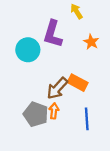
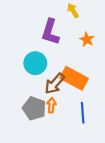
cyan circle: (28, 50) -> (35, 63), moved
orange rectangle: (78, 83) -> (74, 78), size x1.4

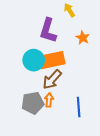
orange rectangle: (74, 78) -> (52, 60), moved, turned -40
gray pentagon: (34, 108) -> (33, 103), turned -30

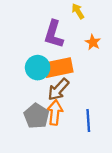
orange arrow: (49, 100) -> (55, 112), size x1.5
gray pentagon: (33, 103) -> (36, 116), turned -30

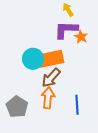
purple L-shape: (54, 34) -> (66, 30), moved, turned 75
gray pentagon: (36, 116) -> (17, 107), moved

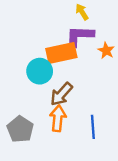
orange star: (81, 37) -> (106, 51), moved
orange rectangle: (51, 59) -> (61, 53), moved

